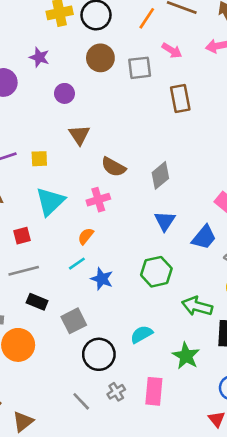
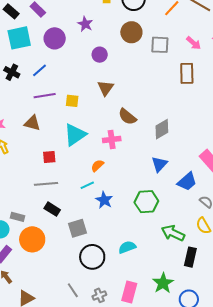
pink arrow: (172, 51) -> (194, 43), moved
green star: (186, 356) -> (163, 283), moved
gray cross: (116, 392) -> (99, 295), moved

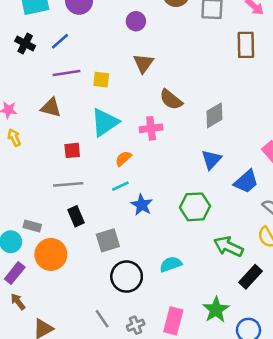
orange semicircle: (97, 166) -> (123, 158), moved
black rectangle: (52, 209) -> (76, 216), turned 35
black rectangle: (190, 257) -> (250, 277), turned 30

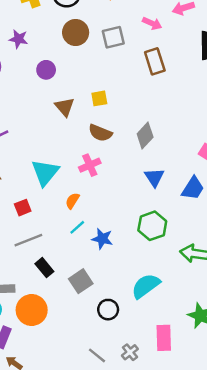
yellow square: (101, 80) -> (99, 98), moved
cyan semicircle: (171, 264) -> (146, 286), size x1.4
black circle: (127, 277) -> (108, 310), size x0.7

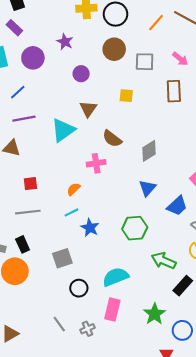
yellow square: (99, 98) -> (126, 96), moved
cyan triangle: (45, 172) -> (63, 130), moved
black rectangle: (44, 268) -> (23, 244), moved
pink rectangle: (164, 338) -> (112, 310), moved

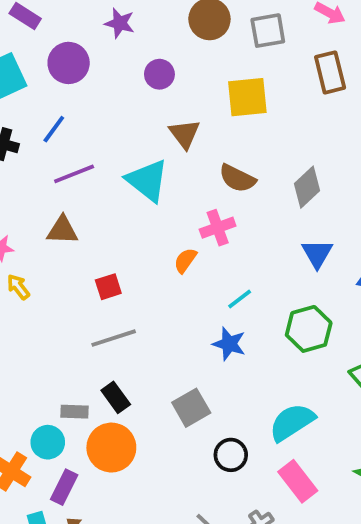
yellow square: (126, 96) -> (247, 97), size x1.6
cyan triangle: (63, 130) -> (147, 180), turned -35
orange semicircle: (74, 189) -> (185, 260), moved
cyan line: (72, 212) -> (240, 299), moved
pink rectangle: (112, 310) -> (298, 481), turned -40

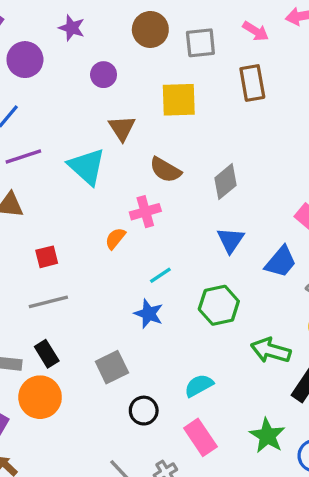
cyan semicircle: (292, 422) -> (199, 386), size x0.7

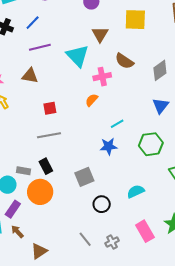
pink cross: (145, 212) -> (102, 77), moved
blue star: (149, 314) -> (109, 146), turned -30
pink rectangle: (200, 437) -> (145, 231), moved

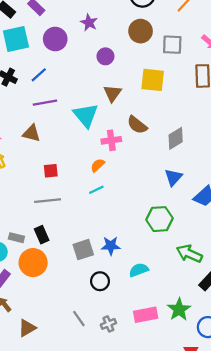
cyan line: (117, 124) -> (96, 190), moved
blue star: (109, 146) -> (111, 246), moved
pink rectangle: (145, 231) -> (146, 315), turned -75

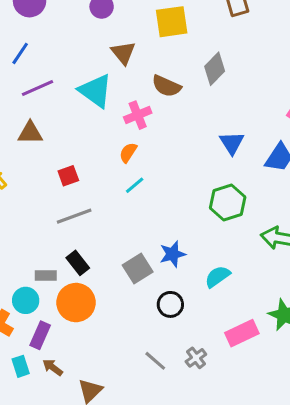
gray diamond: (176, 138) -> (215, 69), moved

